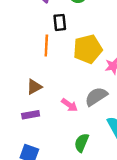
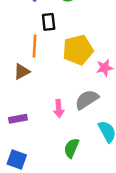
brown triangle: (34, 87) -> (22, 72), moved
pink arrow: (69, 105) -> (59, 109), turned 49

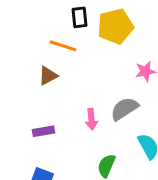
orange line: (35, 46) -> (63, 46), turned -75
yellow pentagon: (78, 50) -> (115, 26), moved

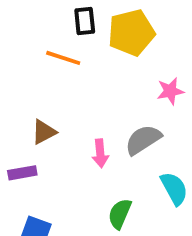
brown triangle: (48, 76) -> (44, 132), moved
purple rectangle: (43, 131) -> (22, 173), moved

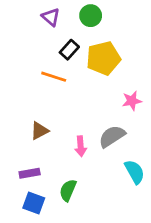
black rectangle: (85, 21) -> (69, 50), turned 48
purple rectangle: (22, 173) -> (30, 173), moved
green semicircle: (120, 214) -> (68, 190), moved

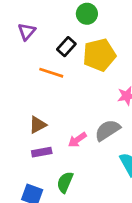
purple triangle: (51, 17) -> (27, 32), moved, turned 30
pink arrow: (81, 146) -> (77, 140), turned 60
purple rectangle: (30, 173) -> (42, 152), moved

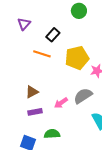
green circle: (87, 14) -> (79, 11), moved
yellow pentagon: (99, 55) -> (77, 58), moved
green semicircle: (65, 182) -> (52, 134), turned 63

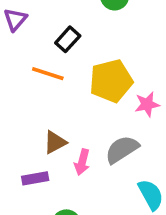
brown triangle: (32, 92) -> (55, 142), moved
pink arrow: (61, 103) -> (82, 162), turned -40

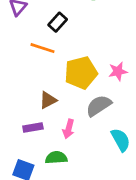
yellow pentagon: (111, 81) -> (81, 73), moved
pink arrow: (82, 162) -> (69, 129), moved

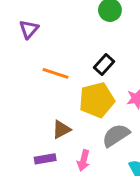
black rectangle: (58, 22) -> (104, 65), moved

